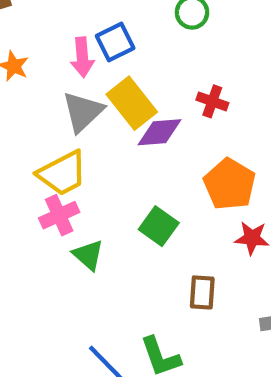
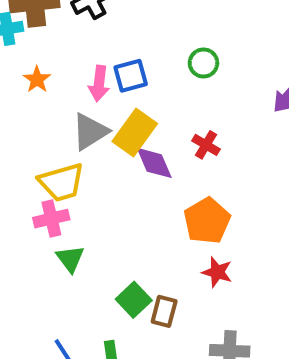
yellow rectangle: (132, 103) -> (135, 132), turned 63
purple diamond: (160, 132) -> (154, 163), turned 60
green square: (159, 226) -> (134, 300), moved

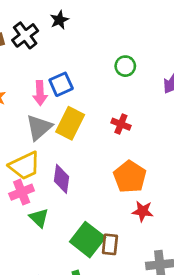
green circle: (203, 63) -> (125, 66), moved
purple diamond: (154, 163) -> (61, 179), moved, turned 40
green square: (134, 300) -> (88, 240), size x1.4

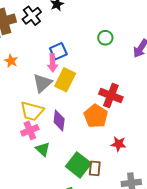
pink arrow: (40, 93) -> (52, 63), moved
red cross: (121, 124) -> (111, 95), moved, size x1.6
yellow trapezoid: (25, 166) -> (32, 111), turned 40
orange pentagon: (130, 177) -> (96, 116), moved

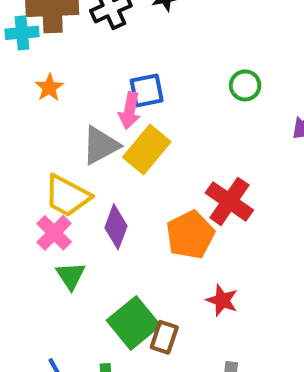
pink cross: (30, 130) -> (54, 233), turned -36

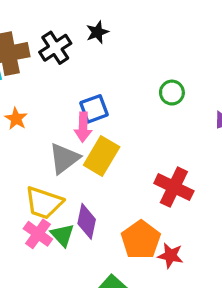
orange pentagon: (190, 235) -> (141, 240), moved
green triangle: (71, 276) -> (62, 235), moved
red star: (222, 300) -> (170, 256), moved

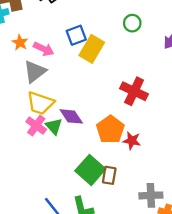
pink arrow: (83, 127) -> (44, 49), moved, turned -66
yellow rectangle: (102, 156) -> (92, 49), moved
gray triangle: (64, 158) -> (35, 72), moved
purple diamond: (87, 221) -> (71, 116), turned -45

